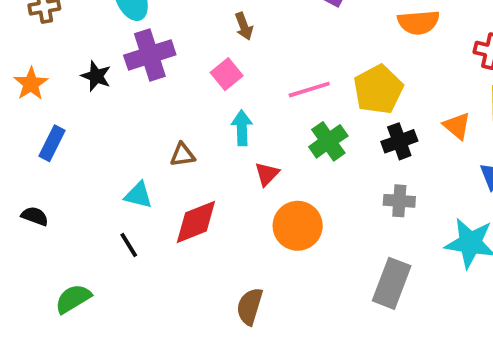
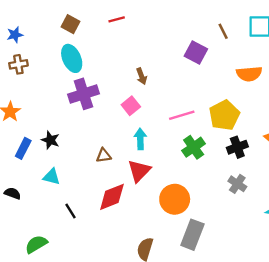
black star: (96, 76) -> (50, 140), moved
red triangle: (267, 174) -> (139, 171), moved, size x1.5
cyan triangle: (138, 195) -> (52, 177), moved
gray cross: (399, 201) -> (237, 184), turned 30
gray rectangle: (392, 283) -> (192, 235), moved

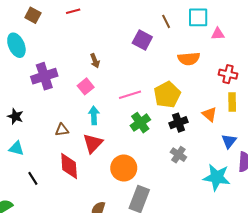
cyan ellipse: (72, 58) -> (16, 45), moved
red diamond: (112, 197) -> (69, 166), turned -72

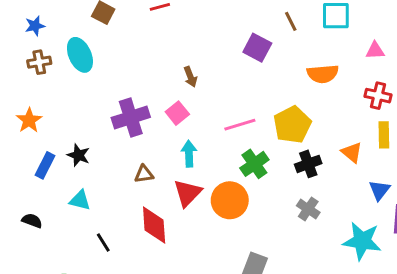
pink triangle: (218, 34) -> (375, 51), moved
purple cross: (44, 76) -> (131, 117), moved
orange circle: (124, 168) -> (230, 200), moved

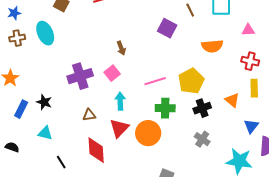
green cross: (254, 164) -> (165, 108), turned 36

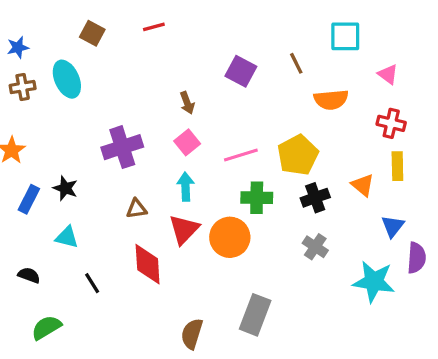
brown line: (190, 10) -> (296, 63), moved
purple square: (167, 28) -> (241, 71), moved
pink triangle: (248, 30) -> (388, 74), turned 40
pink square: (112, 73) -> (187, 142), moved
black semicircle: (12, 147) -> (29, 275), moved

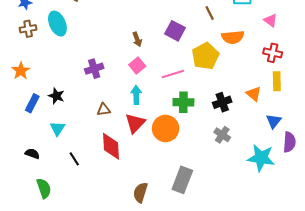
purple square: (241, 71) -> (175, 31), moved
purple cross: (122, 147) -> (94, 69), size x0.7
yellow pentagon: (298, 155) -> (205, 56), moved
cyan triangle: (67, 237) -> (57, 128), turned 49
green semicircle: (46, 327) -> (44, 188), turned 102

